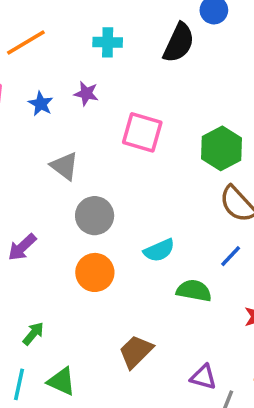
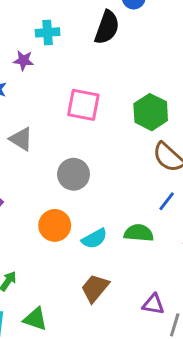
purple star: (86, 94) -> (23, 60), moved
gray circle: (95, 216) -> (74, 174), moved
cyan semicircle: (159, 250) -> (94, 239), moved

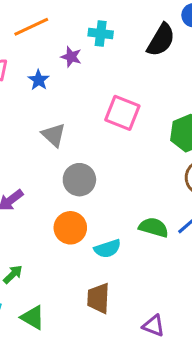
gray circle: (74, 174) -> (79, 180), moved
green semicircle: (139, 233) -> (154, 227), moved
brown trapezoid: (95, 288) -> (98, 298), turned -48

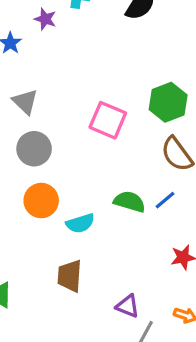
pink square: (122, 113) -> (108, 120), moved
gray circle: (79, 180) -> (34, 149), moved

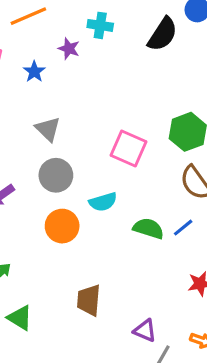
cyan semicircle: (80, 223) -> (103, 202), moved

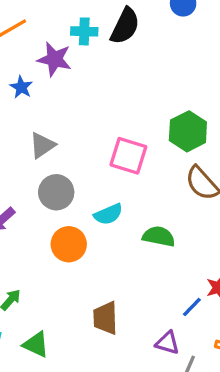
black semicircle: (163, 34) -> (125, 26), moved
purple star: (69, 49) -> (54, 59), size x1.5
gray triangle: (48, 129) -> (42, 145), turned 48
blue line: (183, 228) -> (192, 307), moved

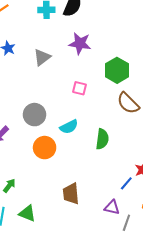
purple star: (54, 59) -> (80, 43), moved
gray triangle: (42, 145) -> (42, 57), moved
pink square: (128, 156) -> (80, 88), size x0.6
green semicircle: (159, 236) -> (102, 139), turned 90

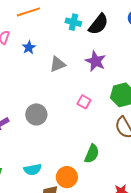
cyan semicircle: (69, 127) -> (33, 170), moved
orange circle: (45, 148) -> (67, 177), moved

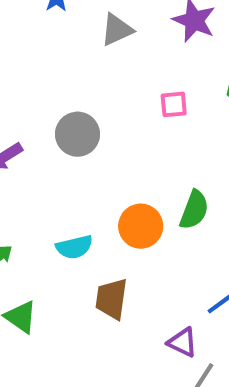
pink square: (84, 102) -> (174, 104), turned -32
orange circle: (67, 177) -> (141, 226), moved

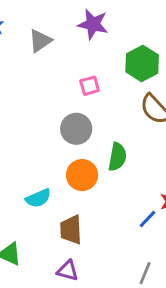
gray circle: (77, 134) -> (76, 129), moved
purple triangle: (182, 342) -> (68, 271), moved

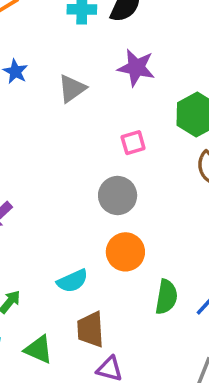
green semicircle: (117, 157) -> (166, 297), moved
brown trapezoid: (71, 230) -> (90, 329), moved

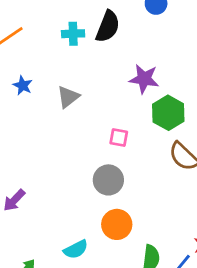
purple star: (136, 68) -> (144, 79), moved
pink square: (133, 143) -> (119, 137), turned 30

